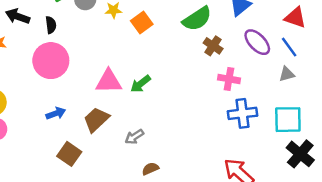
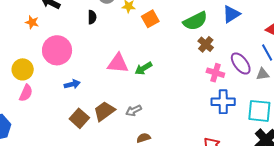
black semicircle: (51, 25) -> (92, 17), moved
purple ellipse: (257, 42) -> (241, 64), moved
pink circle: (51, 61) -> (57, 50), moved
brown trapezoid: (96, 120) -> (104, 111), moved

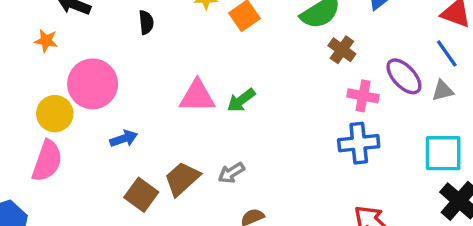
yellow circle: (23, 69) -> (55, 114), moved
pink semicircle: (26, 93) -> (47, 161), size x1.4
blue cross: (223, 102) -> (359, 143), moved

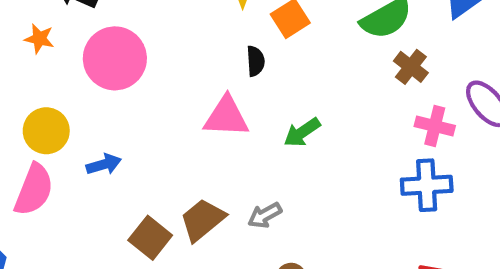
black semicircle: (146, 22) -> (255, 61), moved
pink circle: (93, 84) -> (115, 58), moved
green arrow: (241, 100) -> (302, 132), moved
blue arrow: (124, 139) -> (104, 164), moved

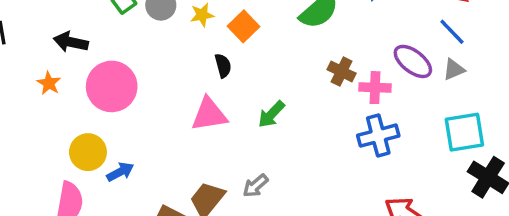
orange star: (39, 39) -> (49, 83), turned 30
brown cross: (411, 67) -> (342, 71), moved
yellow circle: (46, 131) -> (88, 152), moved

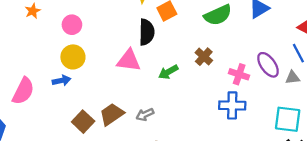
black semicircle: (223, 66) -> (147, 32), size x1.6
brown cross: (342, 71) -> (204, 57), moved
pink circle: (112, 86) -> (72, 25), size x0.6
yellow circle: (88, 152) -> (73, 57), moved

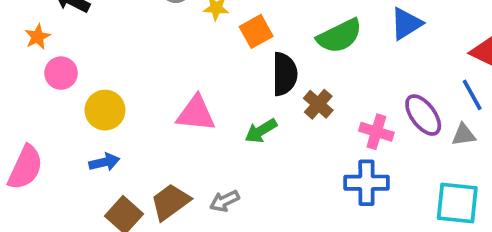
pink circle: (72, 25) -> (61, 73), moved
black semicircle: (147, 32) -> (285, 74), moved
blue arrow: (62, 81) -> (104, 162), moved

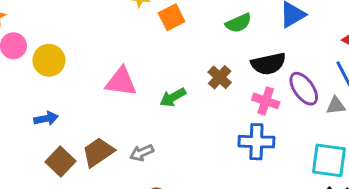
green semicircle: (340, 36) -> (238, 23), size x0.7
black semicircle: (285, 74) -> (268, 64), moved, turned 76
yellow circle: (105, 110) -> (49, 60), moved

